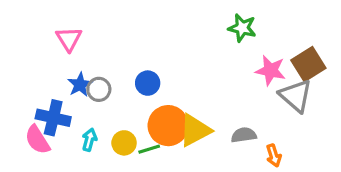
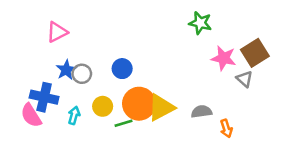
pink triangle: (69, 39) -> (57, 32), turned 35
gray triangle: (296, 96) -> (244, 79), size x0.6
yellow circle: (124, 143) -> (103, 106), moved

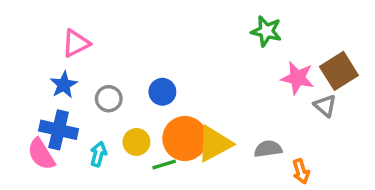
blue star: (66, 70) -> (64, 85), moved

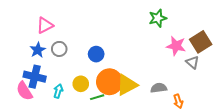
green star: (266, 31) -> (158, 18), turned -30
gray circle: (109, 99) -> (59, 49), moved

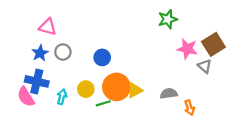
pink triangle: (45, 25) -> (48, 27), turned 42
yellow triangle: (127, 85) -> (135, 90), size x0.7

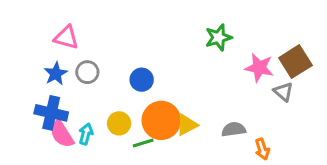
green star: (168, 19) -> (219, 37), moved
pink semicircle: (26, 97) -> (62, 134), moved

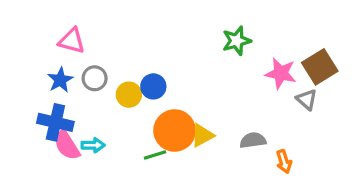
yellow circle: (119, 123) -> (129, 95), moved
cyan arrow: (86, 134) -> (93, 145), turned 75

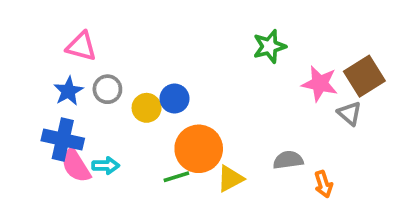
yellow triangle: (202, 135) -> (230, 179), moved

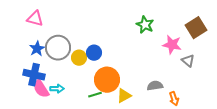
pink triangle: (81, 46) -> (35, 19), moved
green star: (269, 46) -> (145, 25), turned -30
brown square: (364, 76) -> (196, 28), moved
gray circle: (107, 89) -> (58, 48), size x1.6

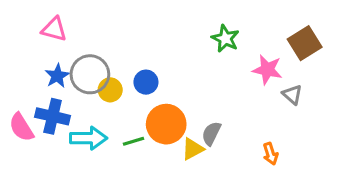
yellow circle: (79, 58) -> (110, 90), moved
gray semicircle: (155, 86) -> (211, 133), moved, turned -56
pink semicircle: (41, 89) -> (21, 127), moved
cyan arrow: (57, 89) -> (88, 138), size x1.6
green line: (95, 95) -> (133, 141), moved

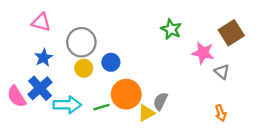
gray circle: (90, 74) -> (81, 42), moved
blue cross: (53, 116) -> (40, 88), turned 35
orange arrow: (270, 154) -> (221, 113), moved

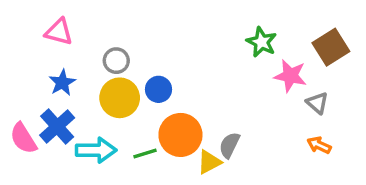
green star: (171, 29) -> (262, 42), moved
gray circle: (81, 42) -> (116, 61), size x0.6
yellow circle: (84, 68) -> (120, 98), size x1.5
orange arrow: (221, 113) -> (319, 145), moved, turned 133

